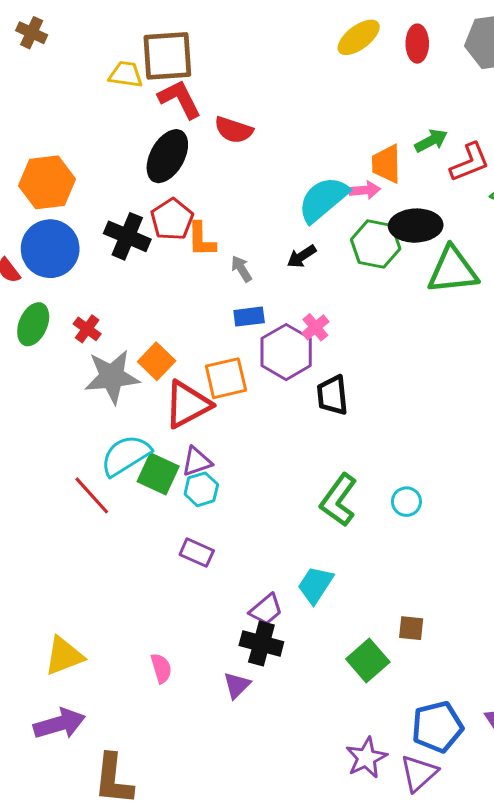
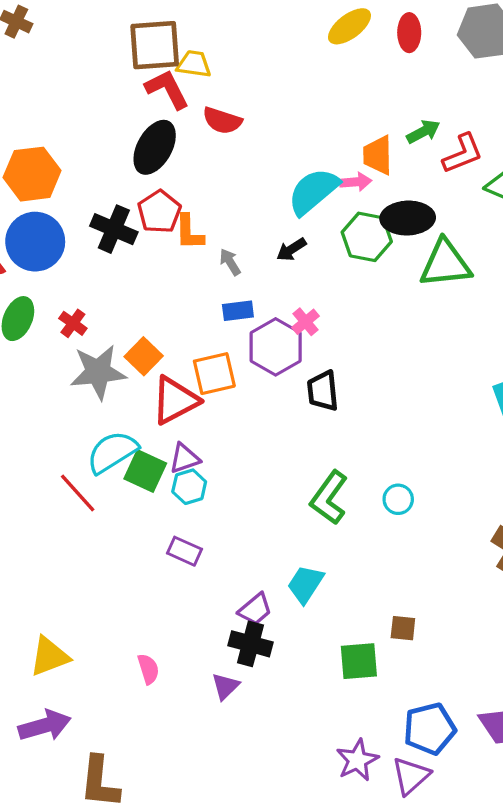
yellow trapezoid: (126, 74) -> (194, 64), moved
green square: (368, 660) -> (359, 661), turned 36

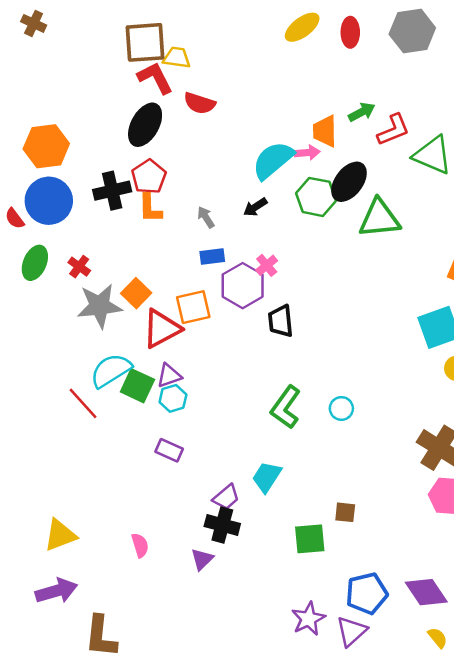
black ellipse: (408, 218) -> (349, 182), turned -51
black cross: (114, 229) -> (112, 191), turned -36
orange L-shape: (189, 232) -> (150, 208), moved

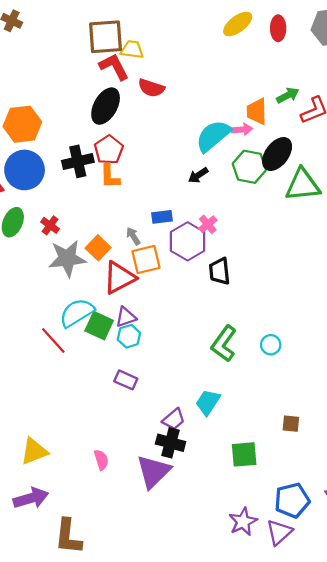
gray arrow: (206, 217) -> (133, 236), moved
brown square: (345, 512) -> (291, 424), moved
purple triangle: (202, 559) -> (153, 472), size x1.8

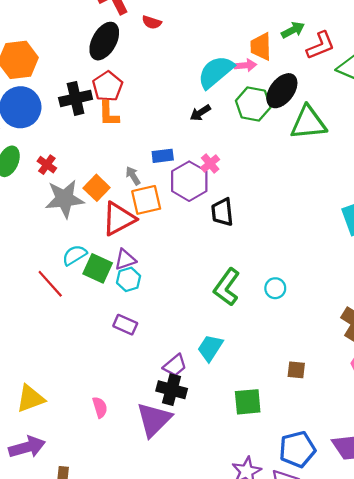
red semicircle: (151, 88) -> (152, 22), size x0.7
cyan semicircle: (77, 313) -> (74, 255), size x0.7

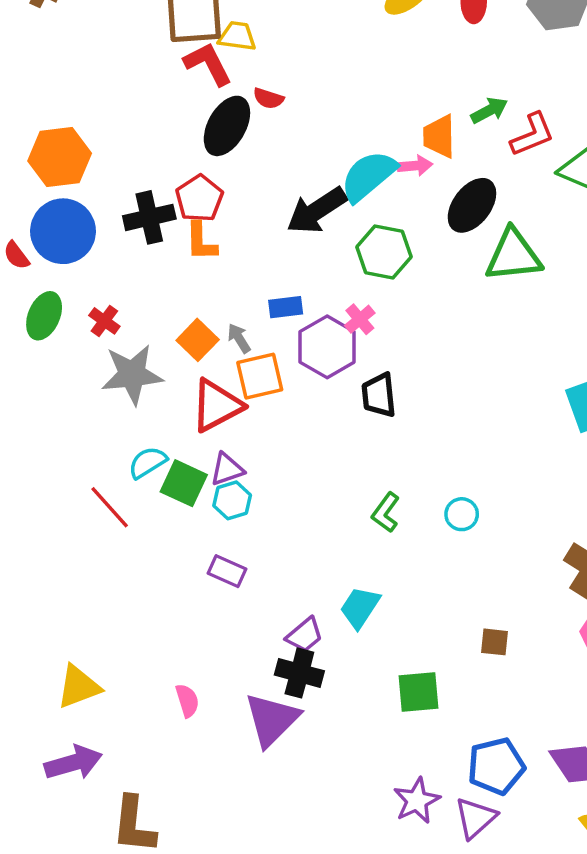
black ellipse: (104, 41) -> (227, 126), moved
green hexagon: (253, 104) -> (384, 252), moved
black arrow: (200, 113) -> (317, 211), moved, size x1.8
orange square: (97, 188) -> (198, 340), moved
green L-shape: (227, 287) -> (386, 512), size x0.7

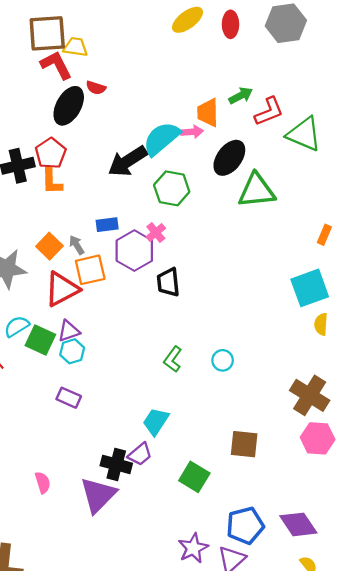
purple trapezoid: (305, 635) -> (140, 454), moved
brown square: (494, 642) -> (244, 444), size x1.5
green square: (418, 692) -> (194, 477), turned 36

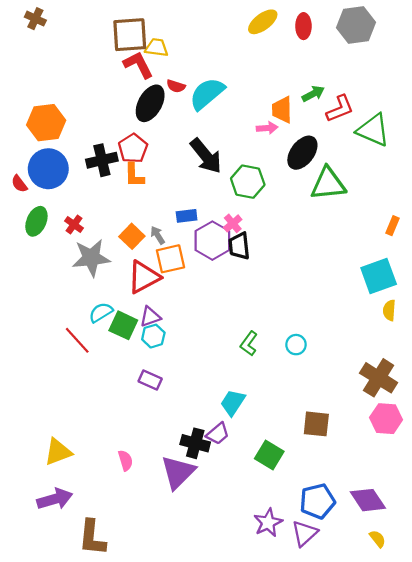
cyan semicircle: (161, 139) -> (207, 94), moved
black arrow: (128, 161) -> (206, 156), turned -96
black trapezoid: (168, 282) -> (239, 246), moved

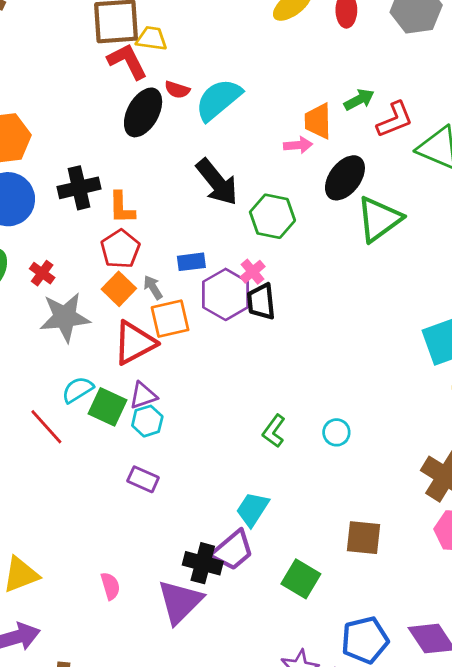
red pentagon: (133, 148) -> (120, 249), moved
green triangle: (328, 184) -> (379, 219), turned -30
purple trapezoid: (218, 434) -> (233, 550), size x1.4

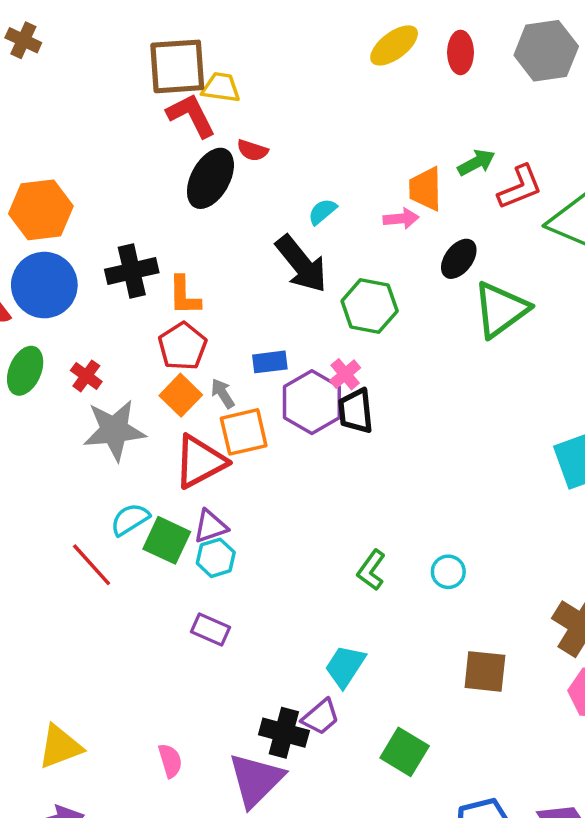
cyan semicircle: (218, 100) -> (322, 212), moved, size x0.5
black ellipse: (345, 178) -> (459, 259), size x0.7
brown square: (363, 538) -> (485, 671), moved
purple trapezoid: (233, 550) -> (321, 717), size x0.7

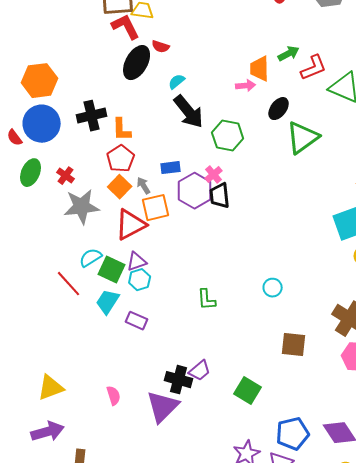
cyan semicircle: (322, 212) -> (177, 82), moved
green L-shape: (371, 570) -> (207, 300), moved, turned -40
cyan trapezoid: (345, 666) -> (108, 302), moved

